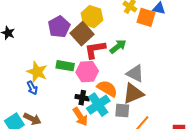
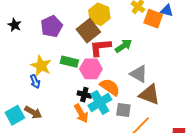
purple pentagon: (59, 27) -> (52, 26), moved
brown triangle: (133, 93) -> (149, 95), moved, turned 40

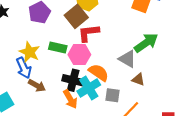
green arrow: (123, 46) -> (146, 43), moved, size x1.4
blue arrow: (35, 81) -> (24, 68), size x1.5
black cross: (84, 95) -> (73, 80), size x1.5
brown triangle: (149, 95) -> (138, 79), size x0.6
brown arrow: (33, 112) -> (37, 85), moved

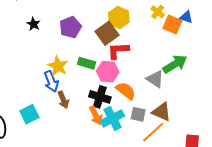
brown triangle: (138, 79) -> (162, 112), moved, size x1.5
brown arrow: (37, 85) -> (63, 100), turned 36
cyan cross: (89, 88) -> (113, 118), moved

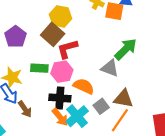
gray square: (138, 114) -> (101, 106), turned -35

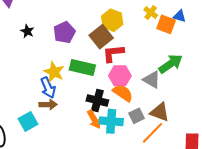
green rectangle: (39, 68) -> (82, 68), size x1.4
pink hexagon: (62, 72) -> (120, 76), moved
brown arrow: (25, 109) -> (48, 105), moved, turned -66
cyan cross: (77, 116) -> (111, 121), turned 35

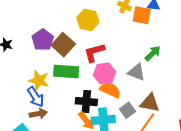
brown square: (101, 37) -> (63, 45), moved
green arrow: (171, 64) -> (153, 53), size x0.7

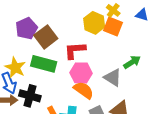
orange square: (142, 15) -> (113, 26), moved
yellow hexagon: (88, 20) -> (94, 23), moved
black cross: (86, 102) -> (30, 96), moved

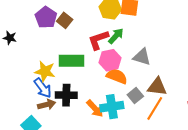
purple pentagon: (26, 28) -> (46, 17), moved
brown square: (46, 37) -> (65, 20), moved, size x0.7
green arrow: (132, 62) -> (116, 36), moved

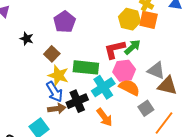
brown square: (65, 20) -> (52, 54), moved
brown triangle: (157, 87) -> (167, 86), moved
black cross: (66, 95) -> (77, 101), turned -30
cyan cross: (112, 107) -> (103, 87), moved, turned -30

